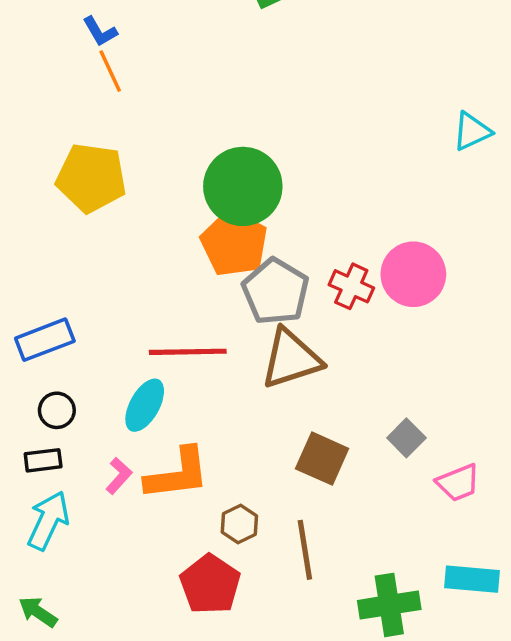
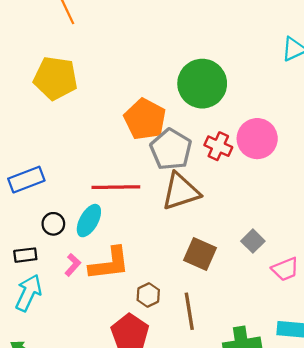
green circle: (243, 186) -> (202, 84), moved
black circle: (57, 410) -> (53, 224), moved

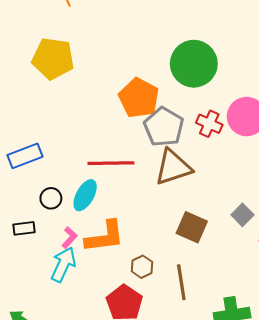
cyan arrow: (29, 293) -> (63, 265), moved

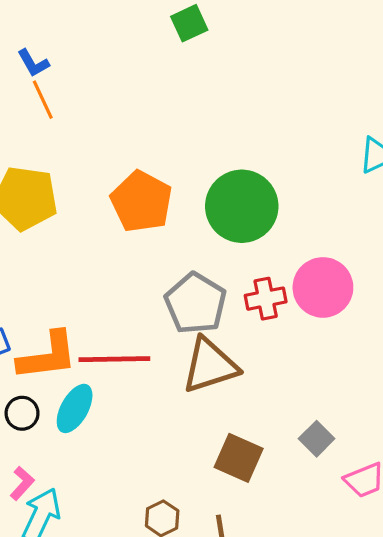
orange pentagon: (139, 98) -> (141, 201), moved
red cross: (209, 124) -> (266, 299), turned -35
orange L-shape: (105, 237) -> (48, 356), moved
pink L-shape: (70, 238) -> (22, 483), moved

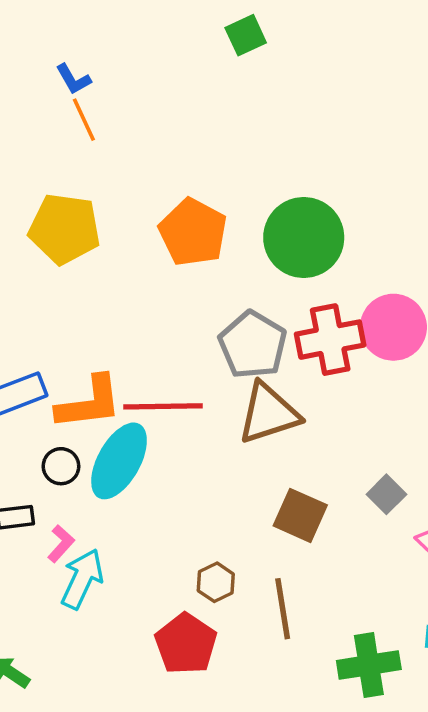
red cross: (266, 299) -> (330, 340), size x1.5
cyan ellipse: (75, 408) -> (119, 461), size x1.4

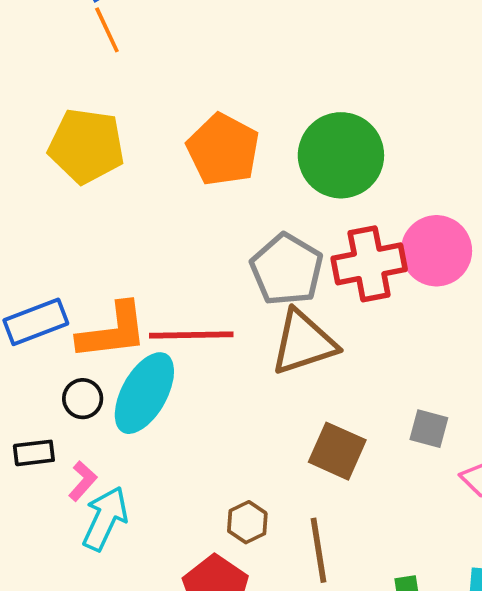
gray square: (386, 494) -> (429, 429), turned -30

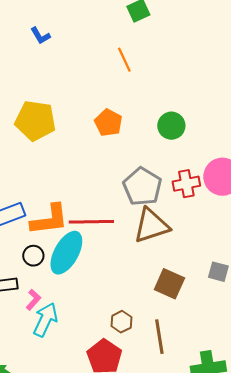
orange line: (107, 30) -> (124, 60), moved
orange pentagon: (223, 150) -> (108, 123), size x0.7
green circle: (341, 155) -> (171, 126), size x0.6
red cross: (369, 264) -> (186, 184), size x0.7

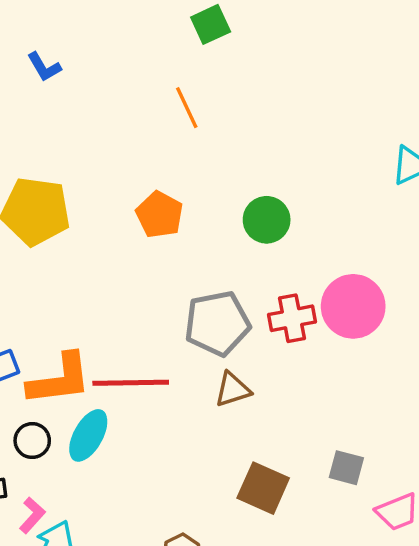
gray pentagon: (142, 187) -> (217, 323), turned 30
brown triangle: (151, 226) -> (233, 390), size x0.6
cyan ellipse: (66, 253) -> (88, 435), size x0.7

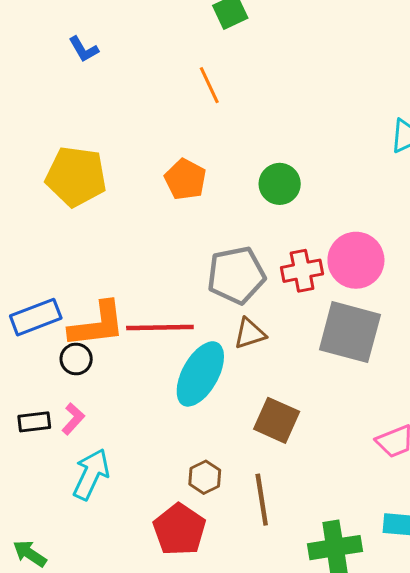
cyan ellipse: (88, 435) -> (200, 374), moved, size x1.4
black circle: (32, 441) -> (76, 359), moved
gray square: (346, 468) -> (350, 332), moved, size x2.0
pink L-shape: (32, 515) -> (73, 419), moved

